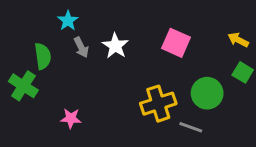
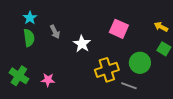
cyan star: (68, 21) -> (30, 18), moved
white star: (115, 46) -> (82, 44), moved
green cross: (23, 86) -> (19, 76), moved

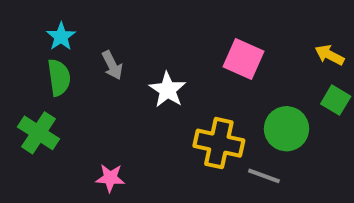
yellow cross: (107, 70) -> (219, 143), turned 30
green cross: (19, 76) -> (38, 133), moved
pink star: (48, 80) -> (110, 178), moved

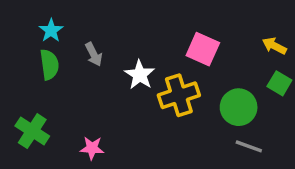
green cross: (38, 133) -> (32, 131), moved
yellow cross: (219, 143) -> (179, 95), moved, turned -30
gray line: (264, 176) -> (249, 146), moved

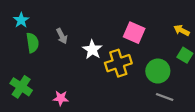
cyan star: (51, 30) -> (21, 20), moved

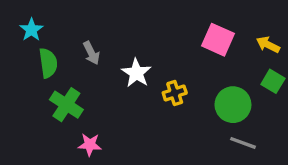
pink square: (134, 33) -> (218, 40), moved
yellow cross: (118, 63) -> (175, 93), size x0.6
green cross: (21, 87) -> (66, 105), moved

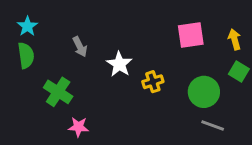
pink square: (218, 40) -> (191, 35), turned -32
yellow arrow: (268, 45) -> (235, 39), turned 48
green semicircle: (48, 63) -> (26, 55), moved

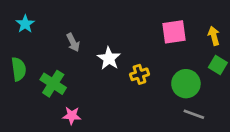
green semicircle: (26, 55) -> (19, 69), moved

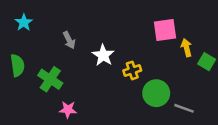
yellow arrow: (214, 36) -> (186, 48), moved
green circle: (186, 84) -> (156, 93), moved

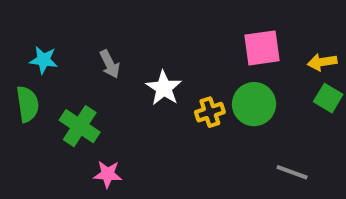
cyan star: (24, 23) -> (44, 60), moved, turned -30
yellow arrow: (186, 48) -> (322, 62), moved, turned -84
green circle: (156, 93) -> (254, 104), moved

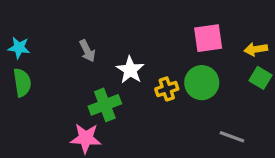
cyan star: (44, 60) -> (19, 48), moved
green cross: (80, 126) -> (105, 105), moved, turned 36
pink star: (108, 174) -> (86, 138), size x1.4

